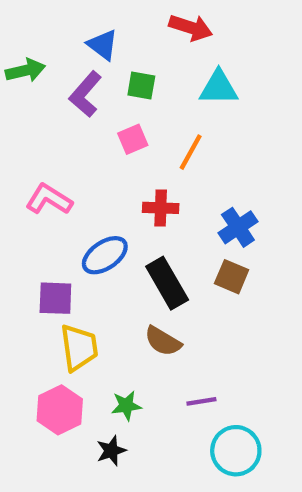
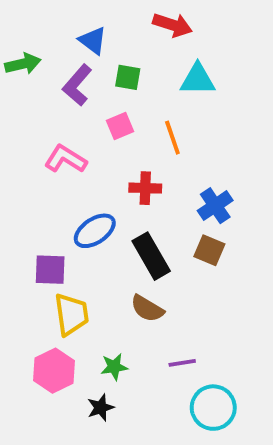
orange line: (191, 152) -> (172, 138), turned -48
pink L-shape: (49, 199) -> (66, 159), moved

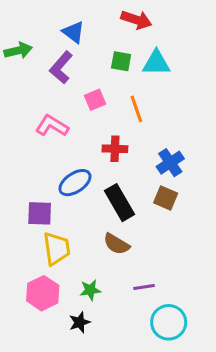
green square: (128, 77) -> (121, 61), moved

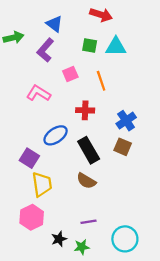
purple square: (40, 213) -> (29, 158), turned 30
purple line: (144, 287) -> (89, 222), moved
green star: (90, 290) -> (82, 247), moved

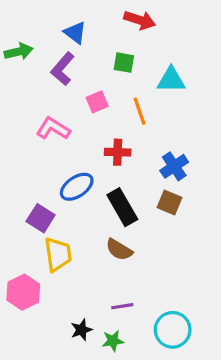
cyan triangle: (116, 47) -> (171, 80), moved
pink hexagon: (32, 217) -> (23, 292), moved

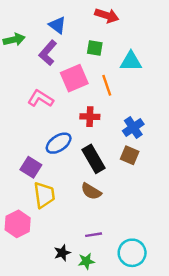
pink square: (97, 102) -> (74, 78), size x1.6

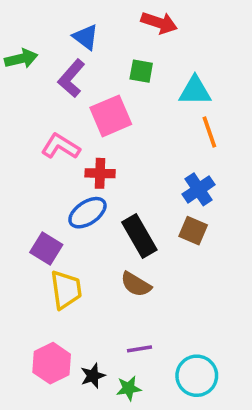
orange line: (107, 85) -> (209, 132), moved
red cross: (90, 117) -> (100, 173), moved
pink hexagon: (18, 224) -> (52, 363), moved

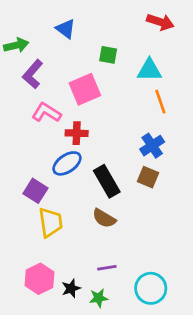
red arrow: (159, 23) -> (160, 22), moved
purple L-shape: (71, 78) -> (33, 74), moved

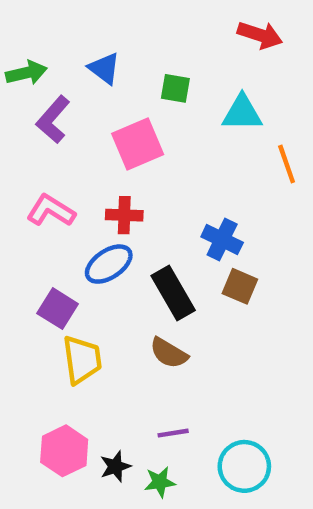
blue triangle: (66, 29) -> (104, 68), moved
orange line: (160, 102) -> (287, 164), moved
pink L-shape: (46, 113) -> (51, 211), moved
blue cross: (152, 146) -> (222, 240), moved, turned -30

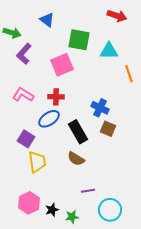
blue triangle: (104, 68) -> (47, 20), moved
green arrow: (26, 73) -> (12, 33), turned 30
green square: (175, 88) -> (79, 40), size x1.6
purple line: (173, 433) -> (88, 191), moved

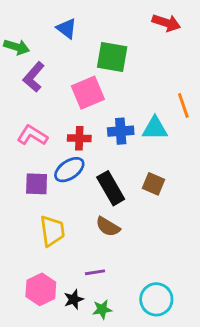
cyan triangle: (109, 51) -> (155, 128), moved
blue cross: (100, 108) -> (121, 131), moved, turned -30
purple square: (26, 139) -> (37, 184), moved, turned -30
purple line: (88, 191) -> (95, 272), moved

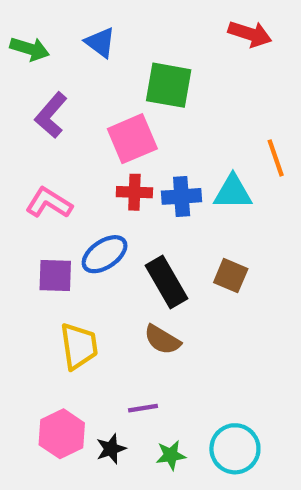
green arrow: (17, 47) -> (30, 49), moved
red cross: (79, 138) -> (134, 192), moved
green star: (102, 309) -> (171, 455), moved

